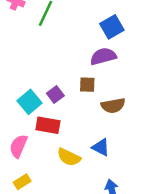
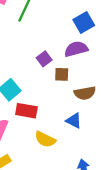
purple square: (55, 94) -> (44, 59), moved
blue triangle: (101, 147) -> (74, 121), moved

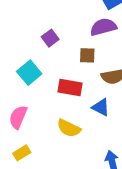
purple square: (44, 59) -> (50, 38), moved
red rectangle: (26, 111) -> (70, 87), moved

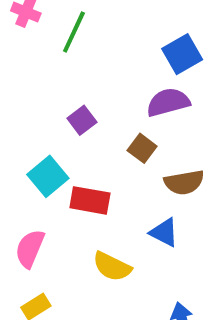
brown square: (87, 55) -> (142, 148), turned 35
red rectangle: (70, 87) -> (90, 200), moved

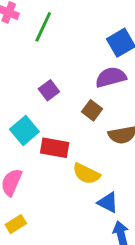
blue triangle: (164, 232) -> (108, 202), moved
yellow semicircle: (112, 267) -> (86, 174), moved

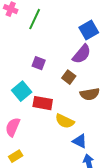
purple semicircle: (111, 77) -> (82, 54), turned 145
purple square: (49, 90) -> (39, 63), turned -32

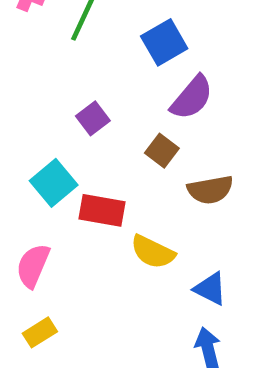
blue square: (89, 30) -> (164, 42), moved
purple square: (39, 63) -> (93, 118), turned 32
blue triangle: (80, 141) -> (210, 289), moved

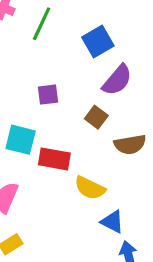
purple square: (93, 118) -> (48, 95), turned 30
cyan square: (54, 183) -> (21, 140), turned -36
blue triangle: (210, 289) -> (112, 222), moved

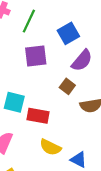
purple square: (48, 95) -> (36, 56), moved, size x1.5
yellow semicircle: (90, 188) -> (50, 147), moved

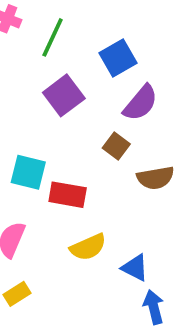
purple square: (36, 56) -> (64, 95), turned -30
yellow semicircle: (50, 147) -> (88, 247), turned -50

